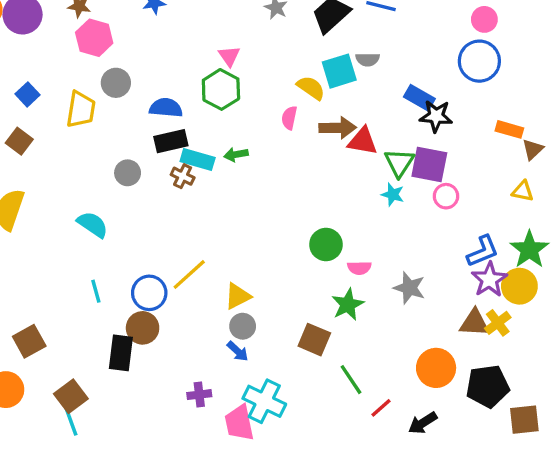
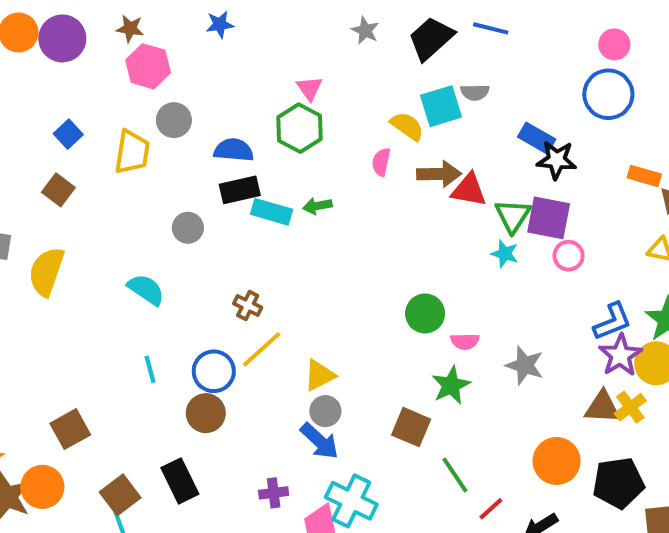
brown cross: (183, 176) -> (248, 306), moved
blue arrow: (238, 351) -> (319, 441), size x1.5
black rectangle: (121, 353) -> (180, 481), moved, turned -33

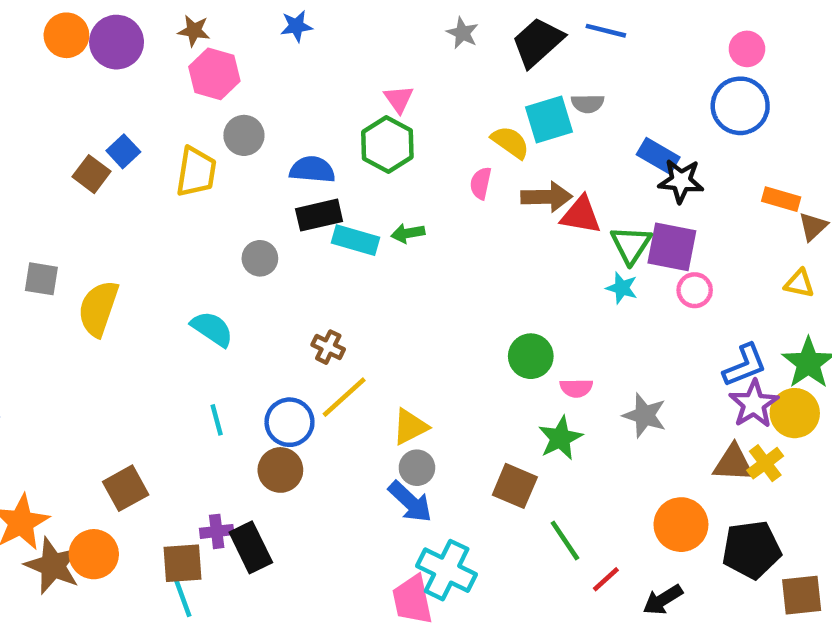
brown square: (58, 190) -> (91, 174), moved
purple cross: (274, 493) -> (217, 531), moved
brown square: (120, 495) -> (183, 563), turned 33

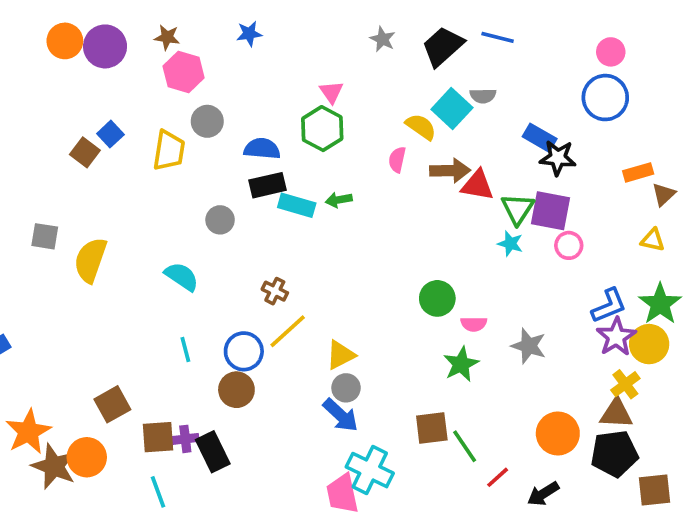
cyan square: (549, 119) -> (452, 109), turned -30
orange rectangle: (781, 199) -> (638, 172), turned -32
brown triangle: (733, 463) -> (616, 413), moved
brown square: (515, 486) -> (432, 428), moved, turned -30
brown square: (183, 563) -> (158, 437), moved

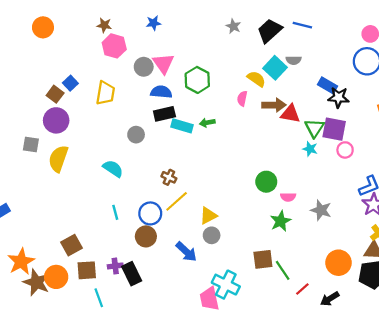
purple circle: (105, 46) -> (56, 120), moved
pink triangle: (331, 92) -> (163, 63), moved, size x1.5
gray circle: (207, 121) -> (144, 67), moved
blue arrow: (341, 415) -> (186, 252), moved
brown square: (158, 437) -> (87, 270), moved

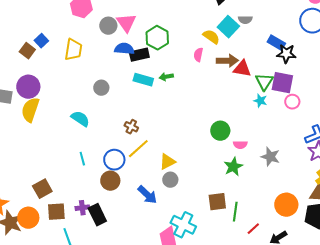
black rectangle: (164, 114) -> (139, 55), moved
purple circle: (56, 120) -> (28, 87), moved
green line: (283, 270) -> (235, 212), turned 42

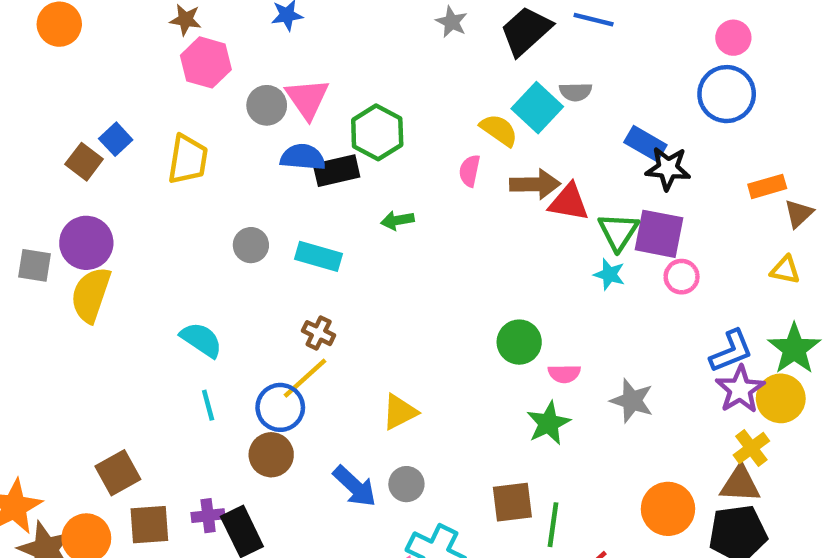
cyan rectangle: (143, 80) -> (319, 256), moved
cyan semicircle: (80, 119) -> (201, 340), moved
yellow line: (138, 149) -> (305, 378), moved
gray circle: (170, 180) -> (406, 484), moved

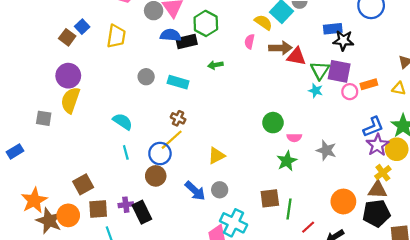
blue rectangle: (645, 144) -> (333, 29), turned -36
orange rectangle: (767, 186) -> (369, 84), moved
gray square: (34, 265) -> (44, 118), moved

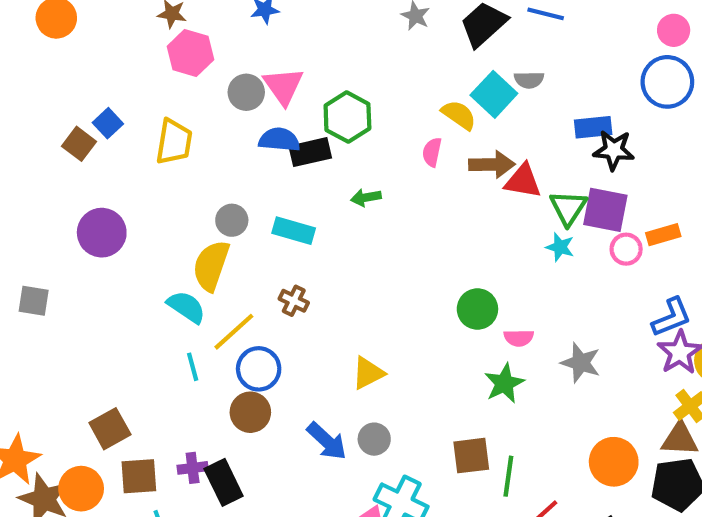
purple circle: (68, 76) -> (102, 233), moved
yellow semicircle: (70, 100) -> (211, 266), moved
yellow line: (172, 140) -> (234, 332), moved

